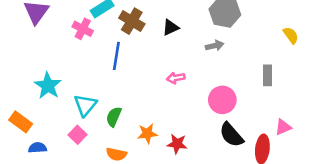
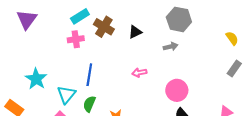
pink cross: (83, 29) -> (76, 39), moved, turned -35
blue line: (116, 56) -> (89, 75), moved
gray rectangle: (268, 75) -> (234, 68), moved, turned 35

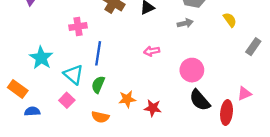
yellow semicircle: (232, 38) -> (230, 20), moved
pink cross: (76, 39) -> (78, 27), moved
cyan triangle: (66, 95) -> (74, 75), turned -30

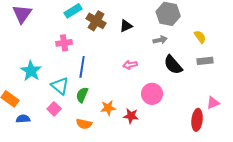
gray rectangle: (253, 47) -> (205, 61), moved, turned 49
pink circle: (192, 70) -> (152, 94), moved
black semicircle: (200, 100) -> (173, 65), moved

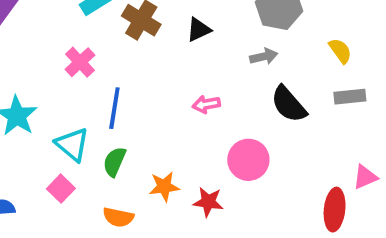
pink cross: (64, 43) -> (80, 62), turned -35

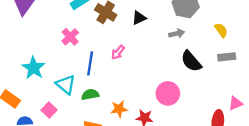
pink arrow: (206, 104) -> (118, 52), moved, turned -40
green semicircle: (114, 162) -> (90, 95), turned 56
pink square: (61, 189) -> (49, 110), moved

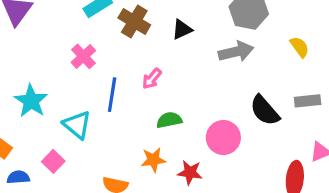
gray arrow: (177, 34) -> (236, 52), size x1.5
gray rectangle: (227, 57) -> (308, 101), moved
black semicircle: (191, 61) -> (265, 110), moved
green semicircle: (90, 95) -> (169, 120), moved

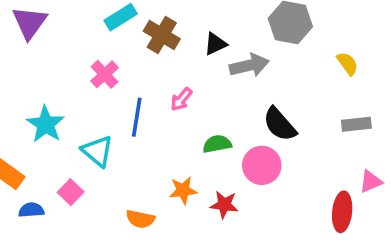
gray arrow: (236, 52) -> (249, 65), moved
black semicircle: (265, 110) -> (280, 124), moved
green semicircle: (169, 120) -> (217, 144), moved

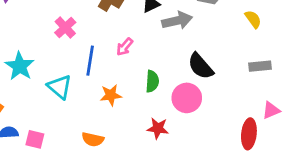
green semicircle: (217, 144) -> (152, 81), turned 105
orange star: (183, 190) -> (111, 95), moved
pink square: (71, 192) -> (35, 139), moved, turned -30

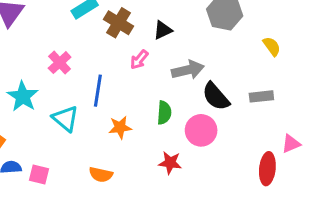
gray arrow: (177, 21) -> (188, 70), moved
pink cross: (65, 27) -> (60, 63), moved
pink arrow: (125, 47) -> (139, 60), moved
gray rectangle: (260, 66) -> (261, 96), moved

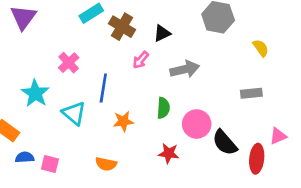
black semicircle: (216, 96) -> (225, 143), moved

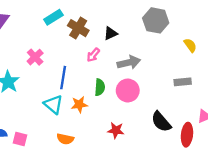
green semicircle: (163, 108) -> (100, 87), moved
cyan triangle: (74, 113) -> (53, 104), moved
pink circle: (197, 124) -> (128, 90), moved

